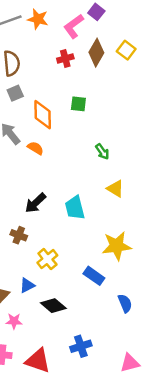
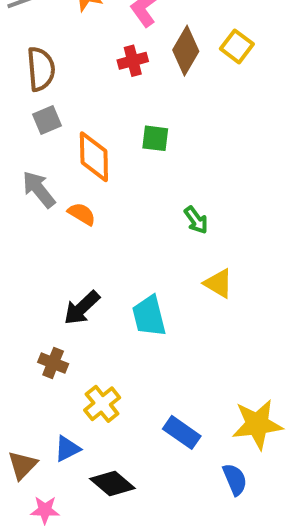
yellow star: (117, 246) -> (257, 424), moved

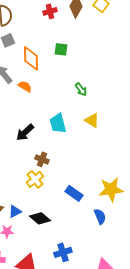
cyan trapezoid: (149, 316) -> (58, 123), moved
brown cross: (53, 363) -> (42, 159), moved
blue triangle: (67, 449) -> (15, 211), moved

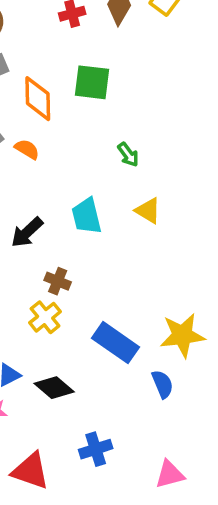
green square: (61, 49) -> (92, 82), size x1.5
blue rectangle: (74, 193) -> (116, 343), size x1.4

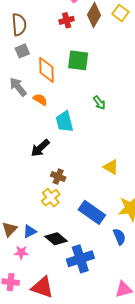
yellow triangle: (148, 211) -> (111, 167), moved
cyan trapezoid: (87, 216) -> (64, 122), moved
blue cross: (96, 449) -> (80, 259), moved, size x1.4

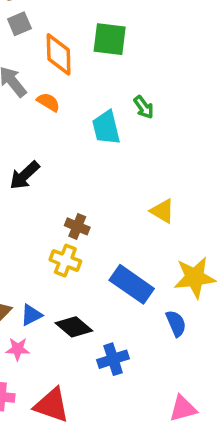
cyan trapezoid: (64, 122) -> (106, 128), moved
black arrow: (40, 148) -> (24, 175), moved
yellow cross: (51, 198) -> (65, 260), turned -30
blue cross: (80, 259) -> (113, 359), size x0.7

